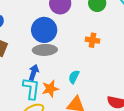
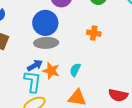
blue arrow: (34, 72) -> (35, 65), turned 42
orange star: (50, 89) -> (51, 71), moved, turned 30

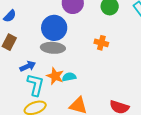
blue arrow: (35, 65) -> (28, 66), moved
cyan semicircle: (75, 70) -> (69, 77), moved, turned 48

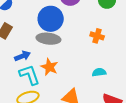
cyan semicircle: (69, 77) -> (99, 72), moved
cyan L-shape: (36, 85) -> (29, 75), turned -35

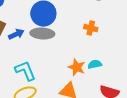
blue arrow: (22, 56) -> (16, 34), moved
orange star: (49, 67) -> (77, 67), moved

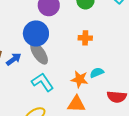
gray ellipse: (42, 34) -> (39, 53), turned 65
cyan L-shape: (25, 71) -> (43, 82), moved

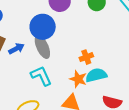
orange cross: (85, 38) -> (86, 57), moved, turned -32
cyan semicircle: (97, 73) -> (96, 75), size x1.5

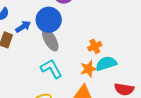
blue arrow: (16, 49) -> (23, 27), moved
orange star: (78, 79) -> (88, 69), turned -30

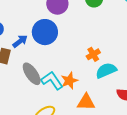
gray ellipse: (50, 40) -> (32, 74), moved
orange star: (88, 69) -> (69, 81), moved

